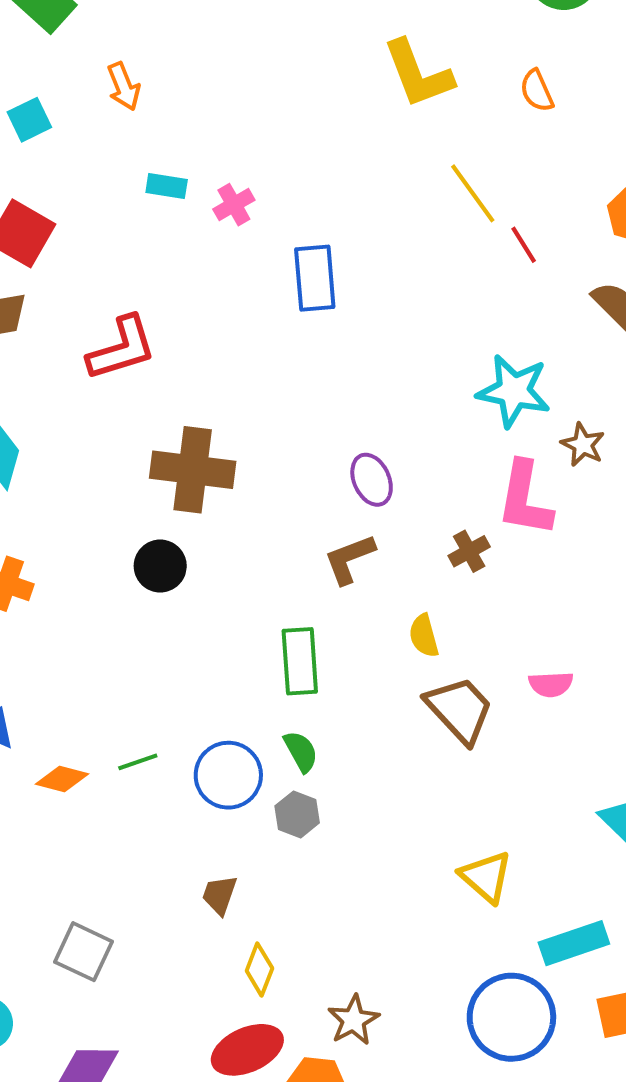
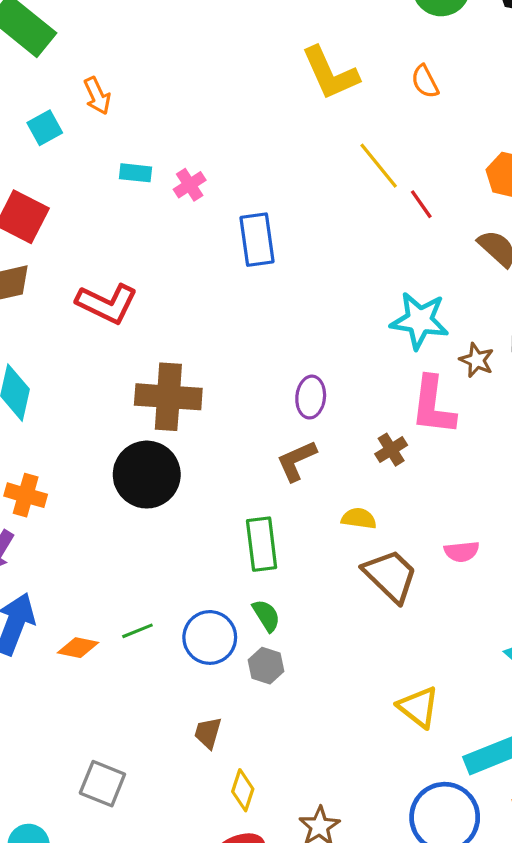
cyan square: (29, 120) -> (45, 128), moved
red L-shape: (122, 348) -> (107, 304), turned 46
purple ellipse: (372, 480) -> (311, 397), turned 33
black circle: (160, 566) -> (147, 475), size x1.6
yellow semicircle: (424, 636) -> (359, 518), turned 116

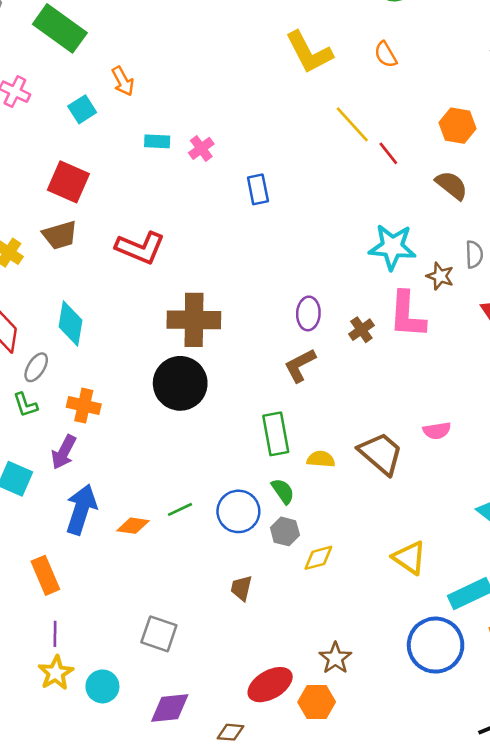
blue rectangle: (257, 240) -> (258, 189), size x0.7
brown cross: (391, 450) -> (361, 330), moved
yellow semicircle: (359, 518) -> (321, 459), moved
yellow diamond: (243, 790) -> (318, 558), moved, turned 60

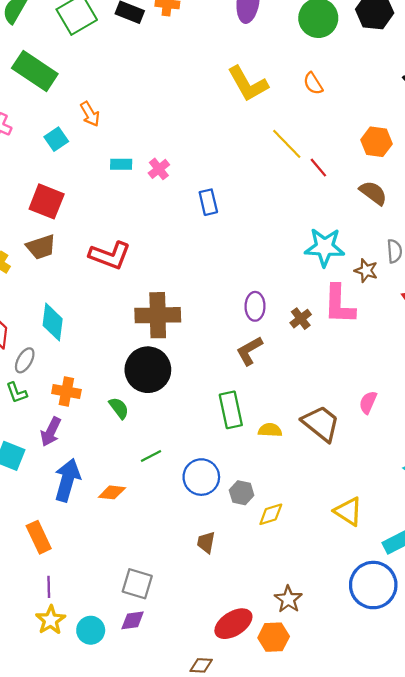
pink semicircle: (437, 431) -> (368, 402), turned 125
green semicircle: (283, 491) -> (119, 408), moved
green line: (180, 509) -> (151, 456), moved
purple diamond: (170, 708) -> (133, 620), moved, size x0.7

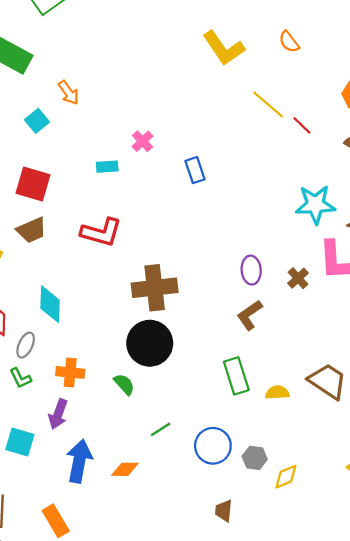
cyan rectangle: (121, 164) -> (107, 167), moved

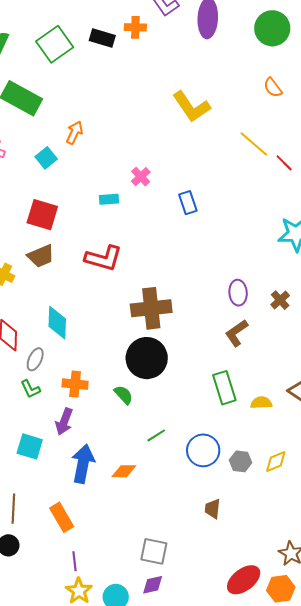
yellow L-shape: (224, 48) -> (191, 107), moved
orange arrow: (69, 93) -> (75, 133), turned -120
yellow diamond: (286, 477) -> (276, 462), moved

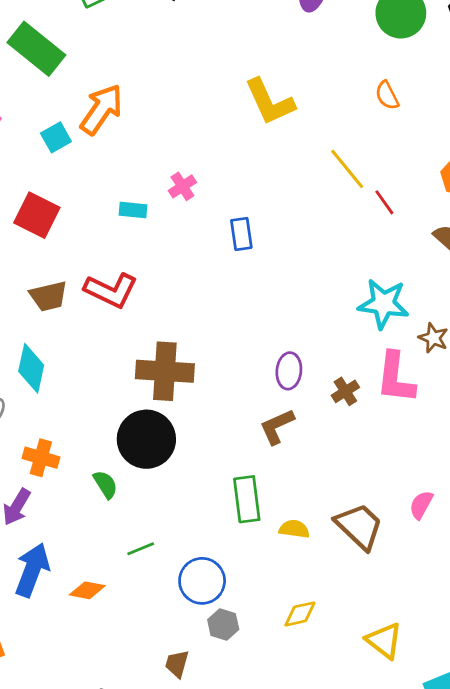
orange arrow: (75, 133) -> (101, 109), size x1.6
brown trapezoid: (41, 256) -> (49, 296), moved
gray hexagon: (241, 461) -> (223, 625), moved
brown trapezoid: (213, 509) -> (177, 664), moved

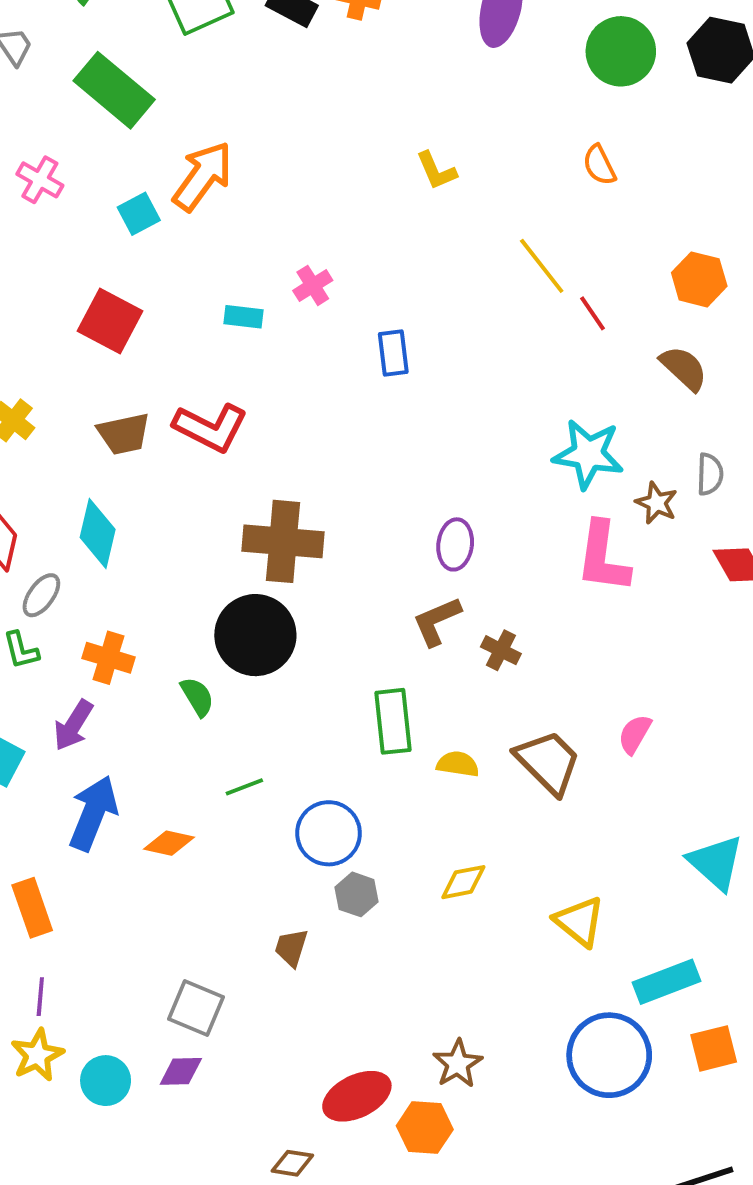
yellow L-shape: (270, 102) -> (436, 171), size x0.6
brown cross: (345, 391) -> (501, 650), moved, turned -32

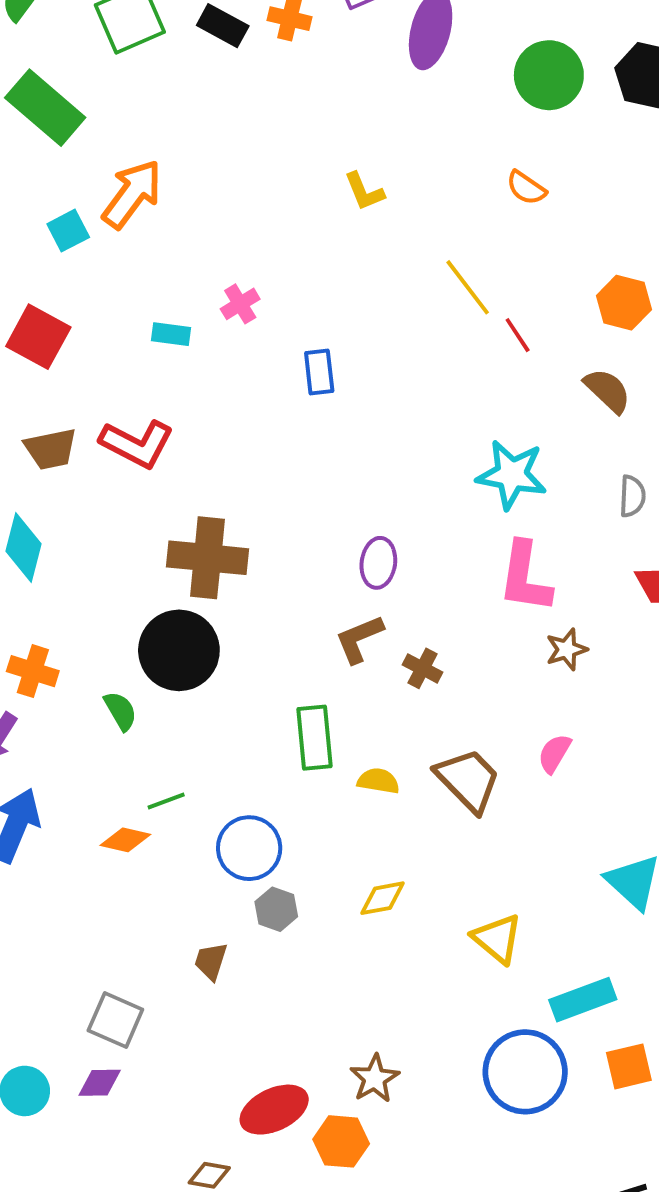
orange semicircle: (599, 165) -> (526, 188), turned -30
brown star: (657, 503) -> (567, 649), moved, turned 30
orange diamond: (169, 843) -> (125, 840), moved

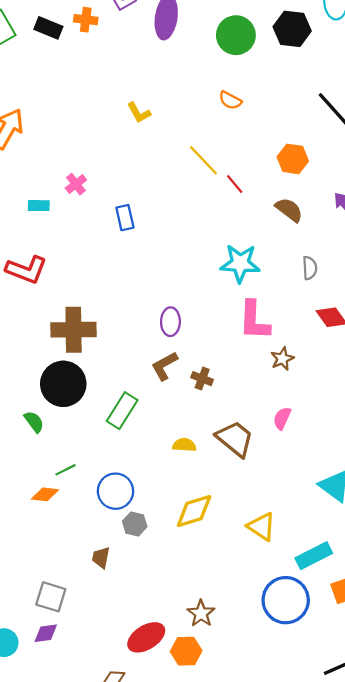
green rectangle: (314, 738) -> (122, 411), moved, turned 44
yellow diamond: (382, 898) -> (194, 511), size x1.5

